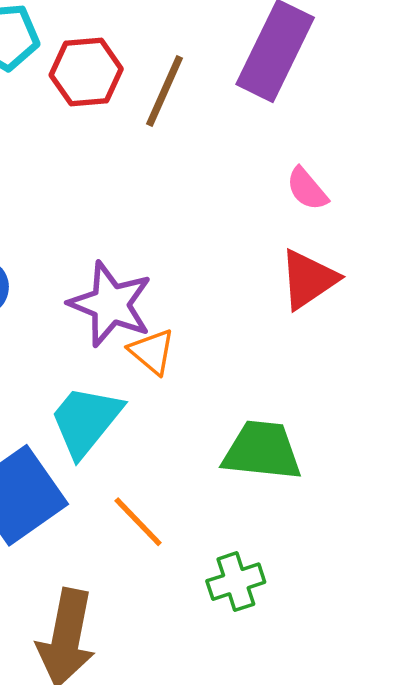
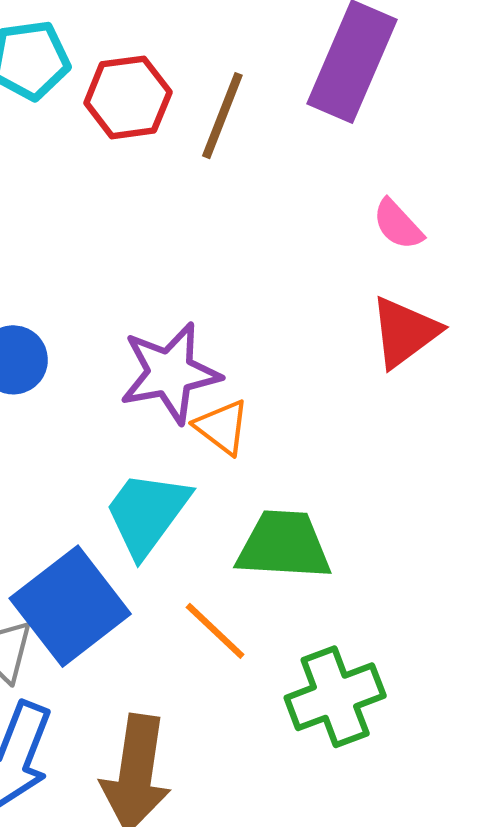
purple star: (111, 304) -> (170, 373), turned -30
green trapezoid: (262, 451) -> (284, 545), moved
green cross: (236, 582) -> (335, 697), size x1.4

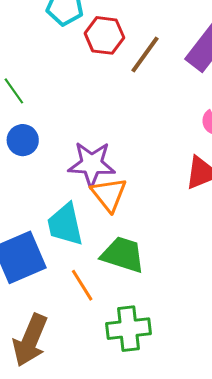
orange triangle: (222, 427) -> (109, 194), size x1.4
cyan trapezoid: (147, 513) -> (65, 224), turned -63

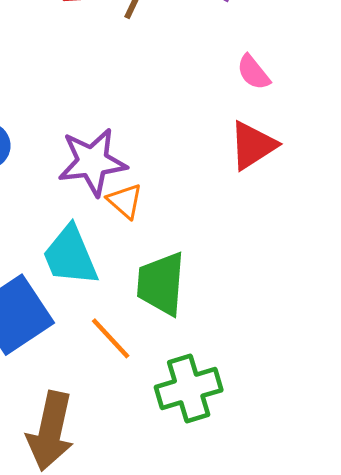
orange triangle: (109, 194) -> (125, 201), size x0.7
green trapezoid: (123, 255) -> (161, 284), turned -93

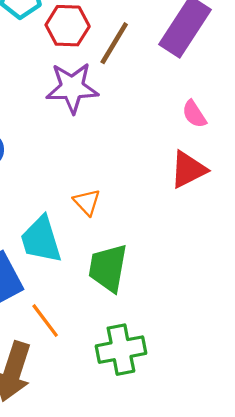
purple star: (92, 162) -> (72, 88), moved
orange line: (111, 338) -> (45, 321), moved

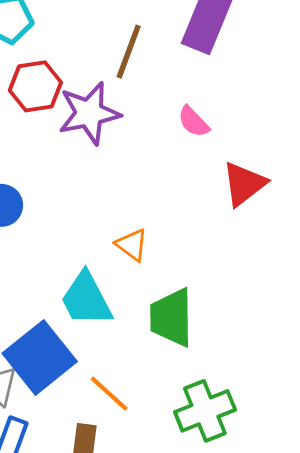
red hexagon: (68, 26) -> (35, 86), moved
pink semicircle: (194, 114) -> (194, 122), moved

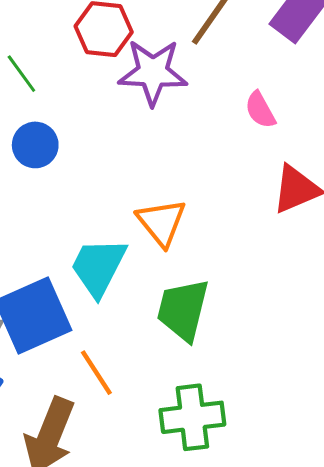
orange triangle: (132, 245) -> (161, 222), size x1.4
cyan trapezoid: (86, 299) -> (98, 267), turned 40

